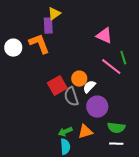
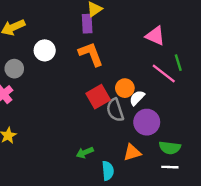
orange L-shape: (39, 44) -> (91, 54), moved
green arrow: (65, 132) -> (85, 152), moved

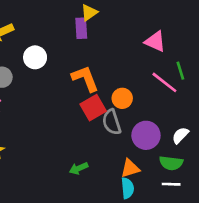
orange L-shape: (91, 54) -> (85, 79), moved
white semicircle: (137, 98) -> (180, 135), moved
cyan semicircle: (108, 171) -> (127, 188), moved

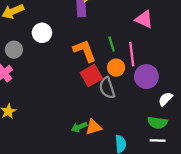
green line: (180, 71) -> (112, 44), moved
pink line: (164, 82) -> (132, 54), moved, turned 45
purple circle: (146, 135) -> (146, 77), moved
orange triangle: (130, 168) -> (94, 127), moved

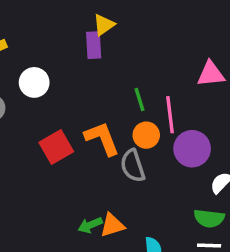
pink triangle: (144, 19) -> (211, 74), moved, turned -30
orange L-shape: (85, 51) -> (102, 139), moved
red square: (91, 75) -> (56, 147), moved

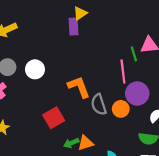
white circle: (34, 82) -> (35, 69), moved
green line: (139, 99) -> (134, 54), moved
orange circle: (146, 135) -> (121, 109), moved
red square: (56, 147) -> (54, 118), moved

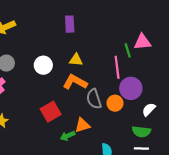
yellow triangle: (80, 13) -> (76, 60), moved, turned 40
white circle: (35, 69) -> (43, 65), moved
orange L-shape: (79, 87) -> (75, 82), turned -40
orange triangle: (86, 143) -> (82, 125), moved

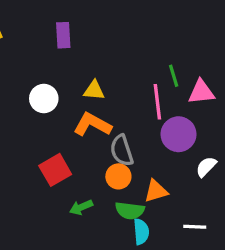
purple rectangle: (70, 24) -> (63, 35), moved
pink triangle: (142, 42) -> (201, 92), moved
orange circle: (115, 103) -> (118, 176), moved
orange triangle: (82, 125) -> (156, 191), moved
green semicircle: (141, 132) -> (130, 211), moved

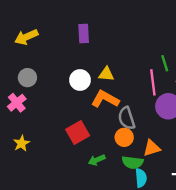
white circle: (44, 99) -> (80, 80), moved

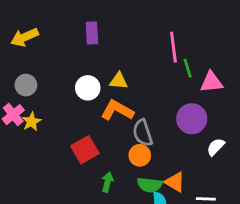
pink line: (153, 82) -> (173, 47), moved
yellow star: (21, 143) -> (32, 122), moved
orange triangle: (152, 148) -> (175, 182), moved, turned 48
green arrow: (97, 160) -> (107, 182), turned 126

